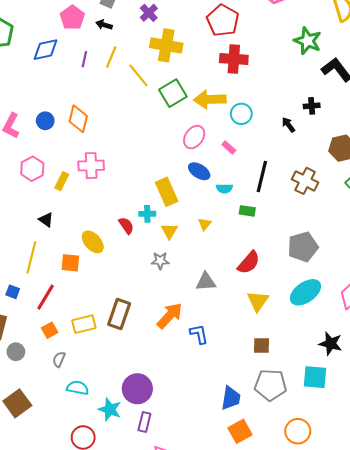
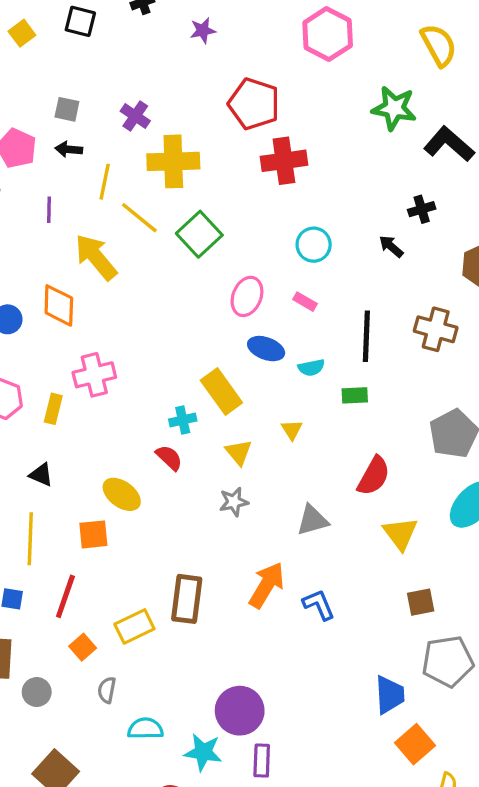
yellow line: (111, 57) -> (105, 182), moved
yellow arrow: (210, 99) -> (96, 257), moved, turned 64
cyan cross: (147, 214) -> (183, 420), moved

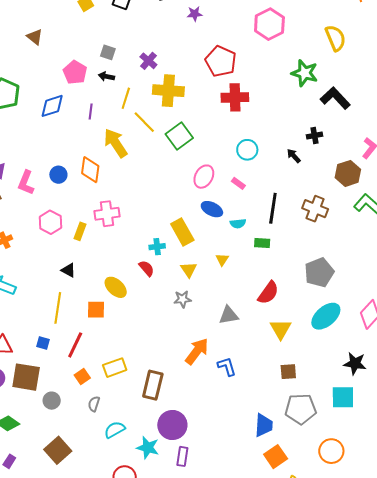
brown rectangle: (187, 599) -> (153, 385), moved
cyan semicircle: (145, 729) -> (115, 430), turned -35

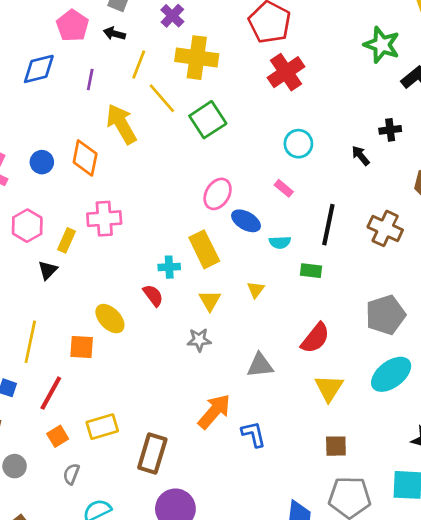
red cross: (235, 97) -> (286, 72), turned -36
pink ellipse: (204, 177) -> (218, 194), moved
black triangle: (68, 270) -> (48, 270), moved, turned 42

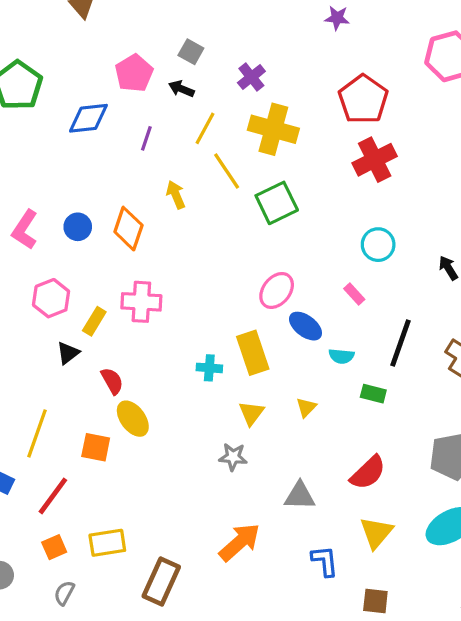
yellow arrow: (121, 124) -> (176, 195), size x0.6
red semicircle: (153, 295) -> (112, 381), moved
blue L-shape: (254, 434) -> (325, 561), moved

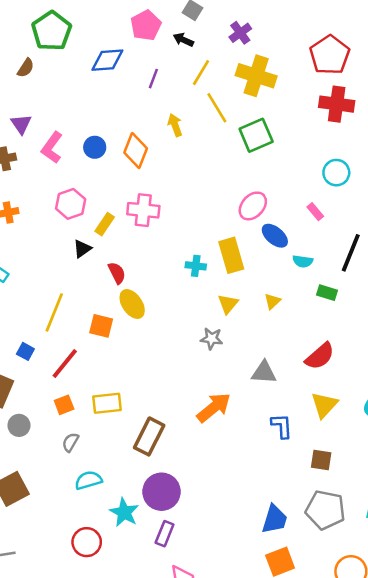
red cross: (375, 160) -> (337, 104), turned 32

